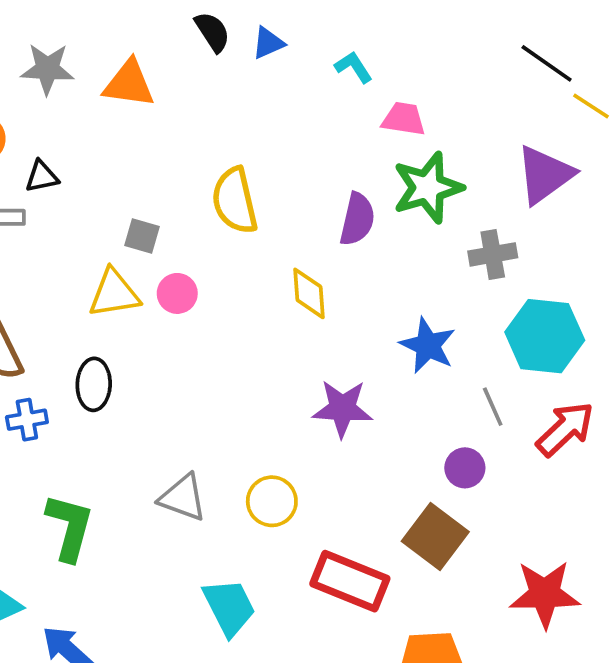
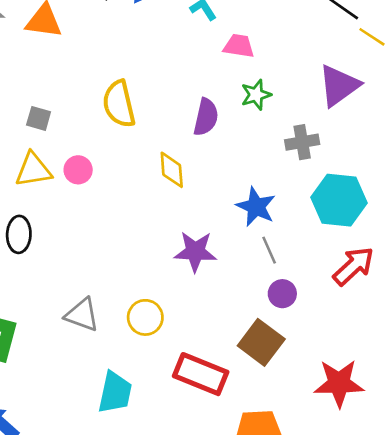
green star: (428, 188) -> (256, 95), size x0.6
gray square: (142, 236) -> (39, 118), moved
gray line: (493, 407) -> (269, 250), moved
cyan trapezoid: (229, 607) -> (115, 392), turned 39

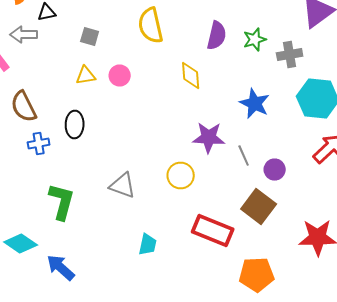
green star: (256, 95) -> (255, 40), moved
yellow triangle: (33, 170) -> (86, 76), size x0.7
gray line: (269, 250) -> (244, 156), moved
yellow circle: (145, 317) -> (181, 176), moved
cyan trapezoid: (115, 392) -> (148, 244), size x0.7

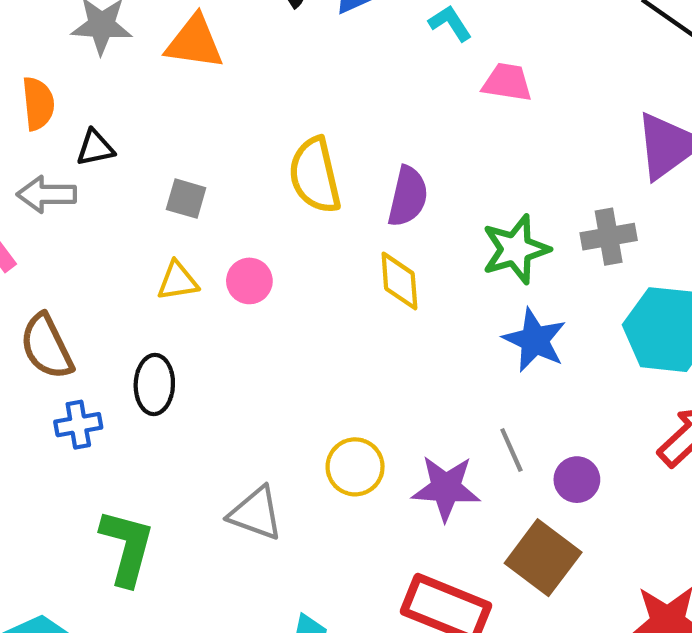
purple semicircle: (217, 36) -> (408, 196), moved
green star: (255, 40) -> (516, 249), moved, size x1.4
purple star: (209, 138) -> (446, 488), moved
yellow circle: (181, 176) -> (355, 467), moved

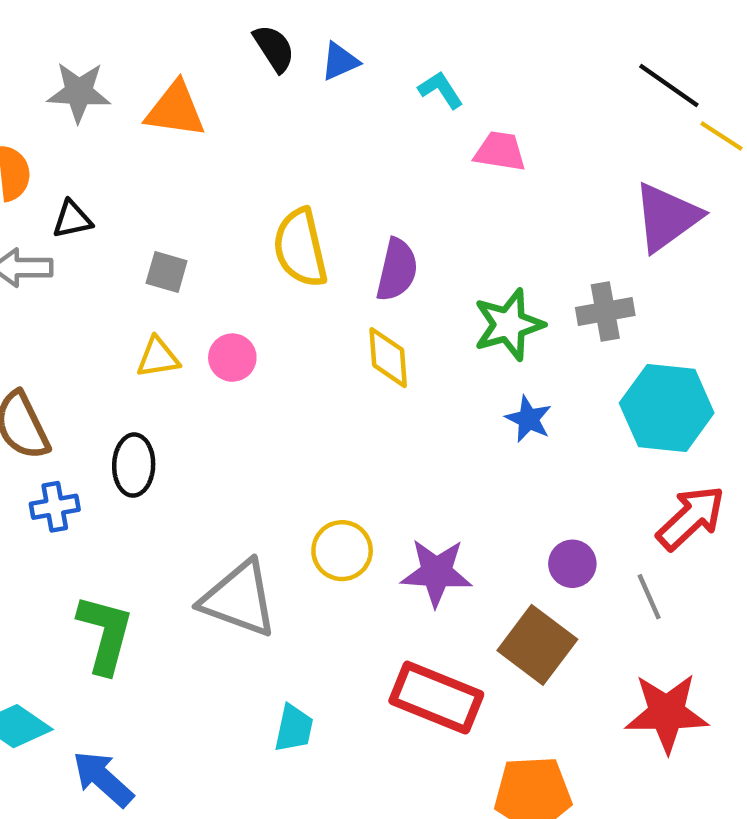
blue star: (535, 340) -> (528, 419), size x0.7
gray line: (511, 450) -> (649, 597), moved
gray triangle: (256, 513) -> (239, 599), size x1.4

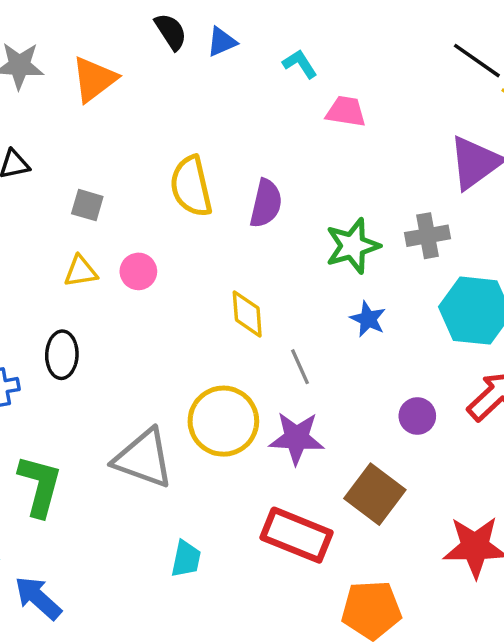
orange triangle: (175, 110) -> (94, 79), turned -45
yellow diamond: (388, 358) -> (247, 314), moved
yellow circle: (342, 551) -> (223, 421), size x1.5
purple circle: (572, 564) -> (417, 416), moved
gray line: (649, 597) -> (300, 367), moved

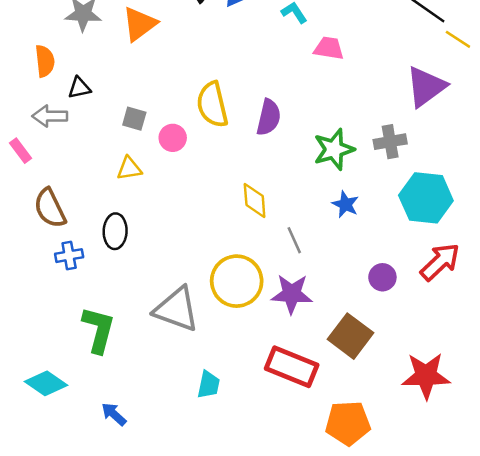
pink circle: (138, 271) -> (173, 138), moved
blue arrow: (38, 598) -> (114, 414), moved, size x0.7

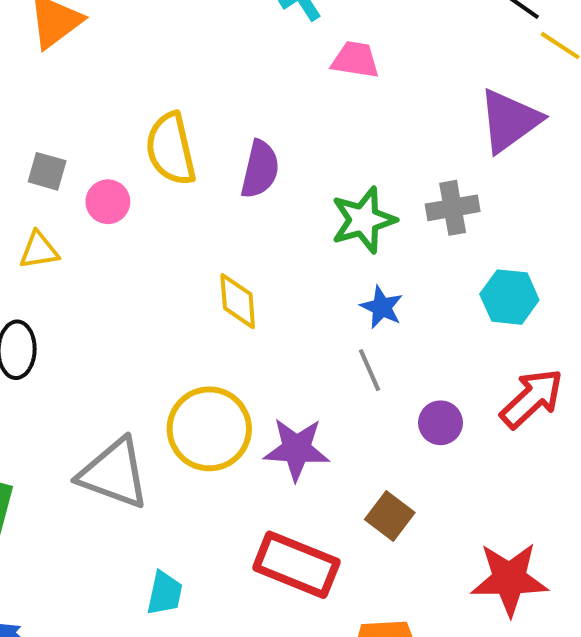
cyan hexagon: (426, 198) -> (509, 297), size x0.7
gray line: (294, 240) -> (369, 370), moved
brown square: (350, 336) -> (390, 516), size x0.7

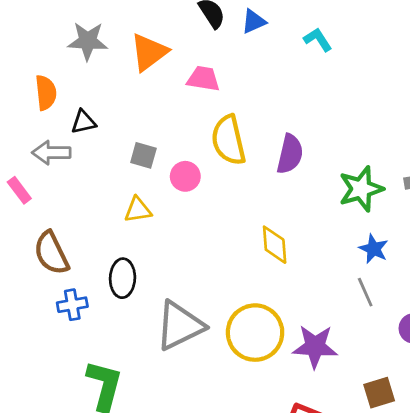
pink trapezoid: (355, 60) -> (203, 79), moved
gray triangle: (114, 473) -> (180, 326), moved, turned -46
brown square: (390, 516) -> (379, 393), turned 36

